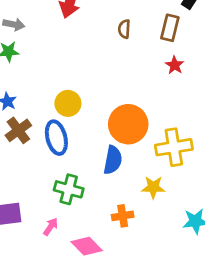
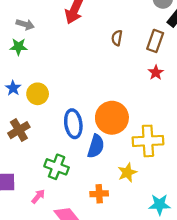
yellow circle: (68, 103) -> (38, 94), moved
brown cross: (18, 130) -> (19, 130), moved
blue ellipse: (56, 138) -> (73, 124), moved
yellow star: (153, 187) -> (127, 173), turned -30

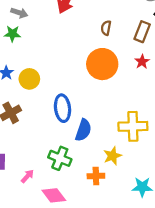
orange circle: (112, 118) -> (102, 64), moved
green cross: (57, 167) -> (60, 158), moved
orange cross: (99, 194) -> (96, 176), moved

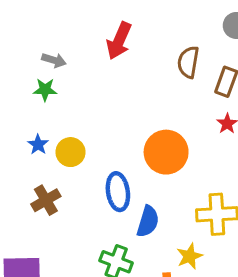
brown semicircle: (106, 28) -> (188, 62), moved, size x1.5
orange circle: (102, 64) -> (166, 152), moved

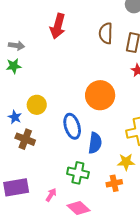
blue star: (38, 145) -> (15, 117), moved
brown cross: (46, 200) -> (25, 139), turned -30
yellow star: (190, 256) -> (126, 162), turned 30

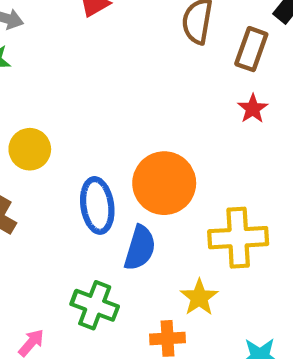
orange circle: (100, 95) -> (164, 183), moved
yellow star: (126, 162) -> (199, 297), turned 30

